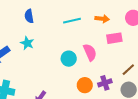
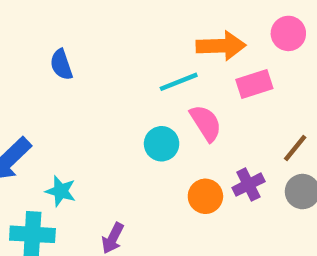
orange arrow: (102, 19) -> (221, 46), size x1.5
cyan line: (72, 21) -> (179, 82), moved
cyan star: (27, 43) -> (61, 191), moved

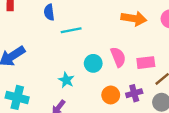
cyan line: (179, 82) -> (71, 30), moved
pink rectangle: (254, 84) -> (146, 63), moved
cyan star: (61, 191) -> (66, 80), moved

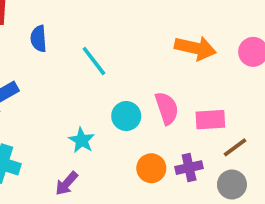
blue semicircle: (49, 12) -> (39, 39), moved
cyan line: (71, 30) -> (94, 61), turned 60

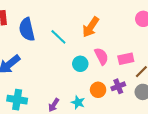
blue semicircle: (39, 39) -> (27, 29), size x1.6
orange arrow: (195, 48) -> (91, 27), moved, turned 120
cyan star: (82, 140) -> (78, 102), moved

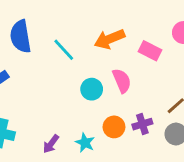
orange arrow: (91, 27) -> (109, 39), turned 30
pink rectangle: (126, 59) -> (150, 51), moved, turned 35

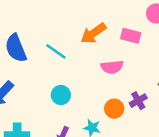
pink semicircle: (122, 81) -> (112, 67), turned 120
cyan circle: (92, 89) -> (61, 95), moved

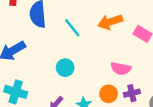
pink semicircle: (112, 67) -> (121, 69), moved

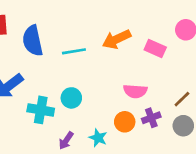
cyan line: (72, 28) -> (74, 51), turned -54
cyan cross: (16, 92) -> (41, 110), moved

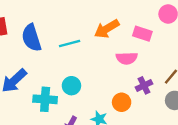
pink semicircle: (135, 91) -> (127, 58), moved
purple cross: (151, 118) -> (144, 85), moved

